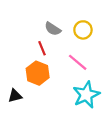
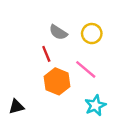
orange hexagon: (38, 73) -> (57, 81), moved
cyan star: (86, 95) -> (95, 105), size x0.7

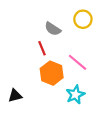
yellow circle: (92, 34) -> (83, 19), moved
cyan star: (95, 105) -> (75, 95), moved

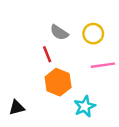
yellow circle: (83, 19) -> (93, 34), moved
pink line: (78, 62) -> (103, 65), moved, turned -48

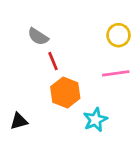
gray semicircle: (59, 32) -> (38, 37), moved
yellow circle: (93, 34) -> (119, 35), moved

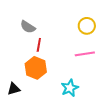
red line: (53, 61) -> (39, 45), turned 32
orange hexagon: (65, 92) -> (36, 68), moved

